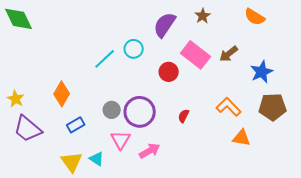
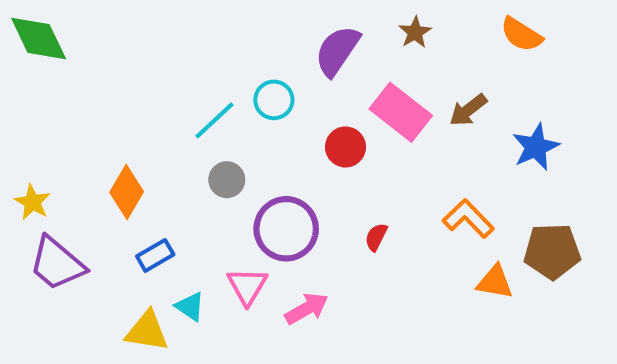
brown pentagon: (273, 107) -> (552, 251), moved
gray circle: (112, 110) -> (227, 180), moved
cyan triangle: (97, 159) -> (190, 307), moved
yellow triangle: (72, 162) -> (147, 331), turned -45

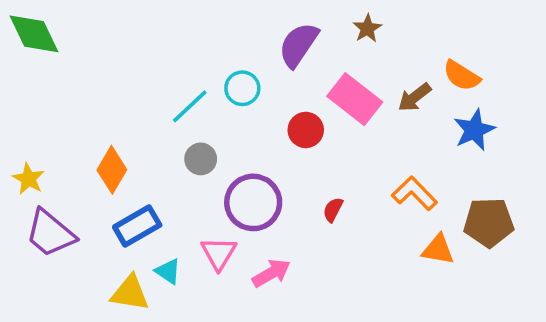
orange semicircle: (521, 34) -> (462, 76), moved
blue rectangle: (155, 255) -> (137, 226), size x1.4

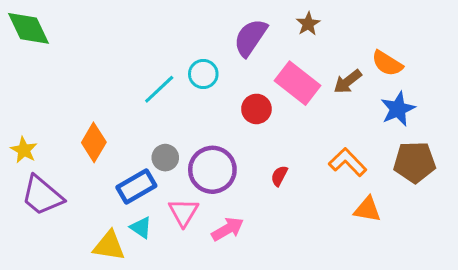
gray circle: (201, 159) -> (165, 158), moved
brown pentagon: (489, 222) -> (415, 162), moved
blue rectangle: (137, 226) -> (136, 186), moved

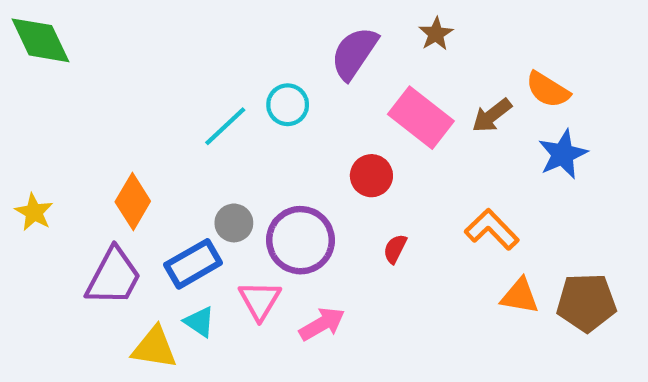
red circle: (256, 109) -> (371, 176), moved
brown pentagon: (415, 162) -> (586, 302), moved
purple trapezoid: (42, 196) -> (114, 277), moved, turned -102

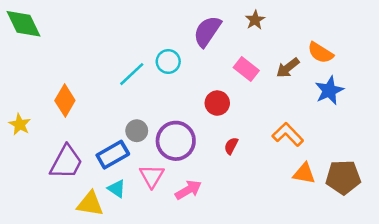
pink rectangle: (421, 118) -> (246, 69), size x0.7
orange diamond: (133, 201) -> (65, 101), moved

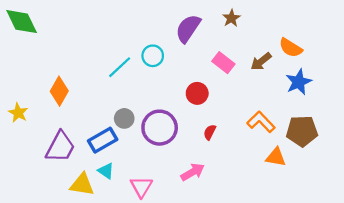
pink triangle: (152, 176) -> (141, 187), moved
brown pentagon: (343, 177) -> (302, 131), moved
pink arrow: (188, 190) -> (193, 172), moved

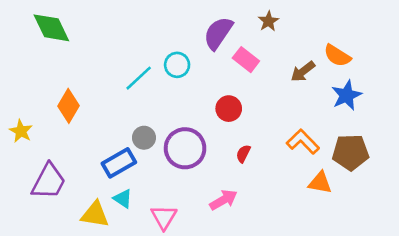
green diamond: (22, 22) -> (51, 28), moved
pink rectangle: (223, 63) -> (246, 60), moved
purple trapezoid: (60, 147) -> (49, 181), moved

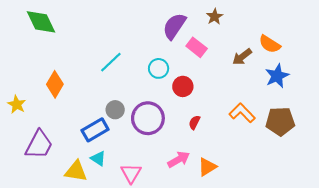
cyan circle: (177, 65) -> (159, 68), moved
orange triangle: (320, 183) -> (207, 167), moved, turned -42

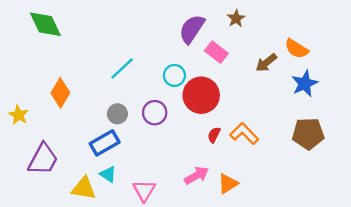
red circle: (183, 86) -> (201, 95), size x1.6
gray circle: (115, 110) -> (117, 114), moved
orange L-shape: (242, 113) -> (244, 134), moved
purple circle: (148, 118) -> (155, 113), moved, size x0.7

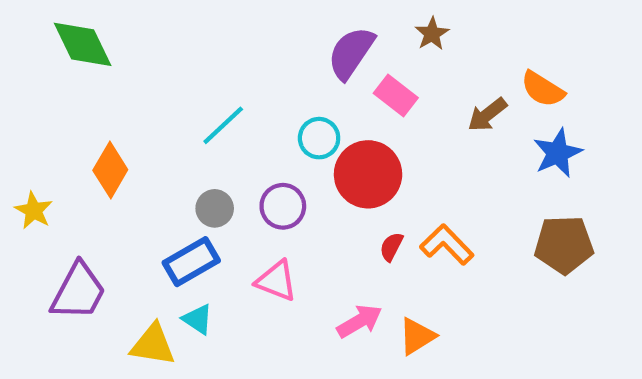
pink triangle: (144, 191) -> (276, 281), moved, turned -40

